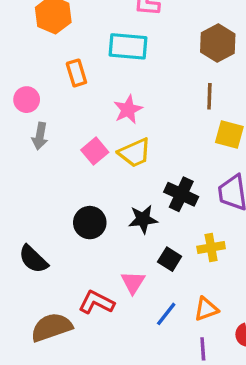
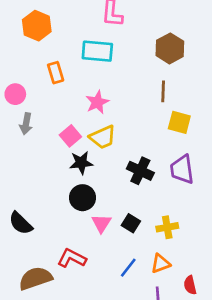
black star: (143, 219) -> (81, 163), moved
black circle: (90, 223) -> (83, 198), moved
yellow cross: (211, 247) -> (167, 227), moved
pink triangle: (133, 282) -> (101, 223), moved

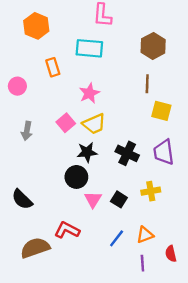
gray arrow: (26, 124) -> (27, 131), moved
black star: (81, 163) -> (87, 152), moved
yellow cross: (167, 227) -> (151, 191), moved

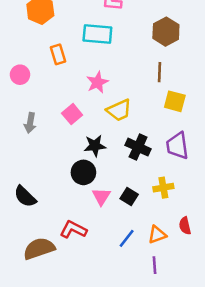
yellow trapezoid: (94, 124) -> (119, 110), moved
red semicircle: (171, 254) -> (185, 226), moved

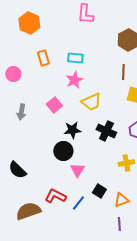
cyan rectangle: (97, 34) -> (75, 58), moved, size x0.7
black square: (129, 197) -> (99, 191), moved
blue line: (127, 238) -> (78, 203), moved

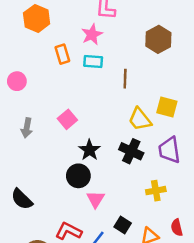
orange rectangle: (43, 58) -> (62, 54), moved
brown line: (123, 72) -> (125, 79), moved
pink star: (74, 80) -> (92, 34), moved
yellow trapezoid: (91, 102) -> (140, 119), moved, turned 75
black star: (72, 130) -> (89, 150), turned -30

